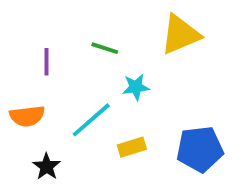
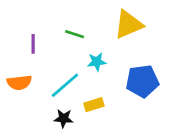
blue pentagon: (200, 149) -> (142, 81), moved
black star: (47, 167) -> (64, 118), moved, turned -30

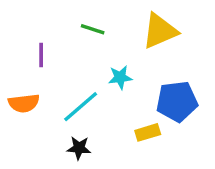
green line: (75, 34) -> (93, 29), moved
yellow rectangle: (94, 105) -> (148, 132), moved

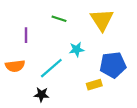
yellow triangle: (160, 31) -> (102, 20), turned -40
black star: (79, 148) -> (41, 95), moved

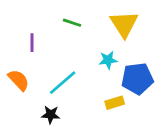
cyan star: (77, 49) -> (108, 60), moved
orange semicircle: (15, 66) -> (19, 80), turned -126

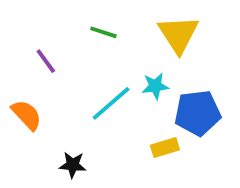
purple line: (32, 43) -> (46, 61), turned -36
cyan line: (63, 83) -> (111, 103), moved

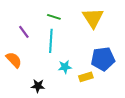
cyan star: (155, 86) -> (65, 67), moved
cyan line: (111, 103) -> (51, 41), moved, turned -45

